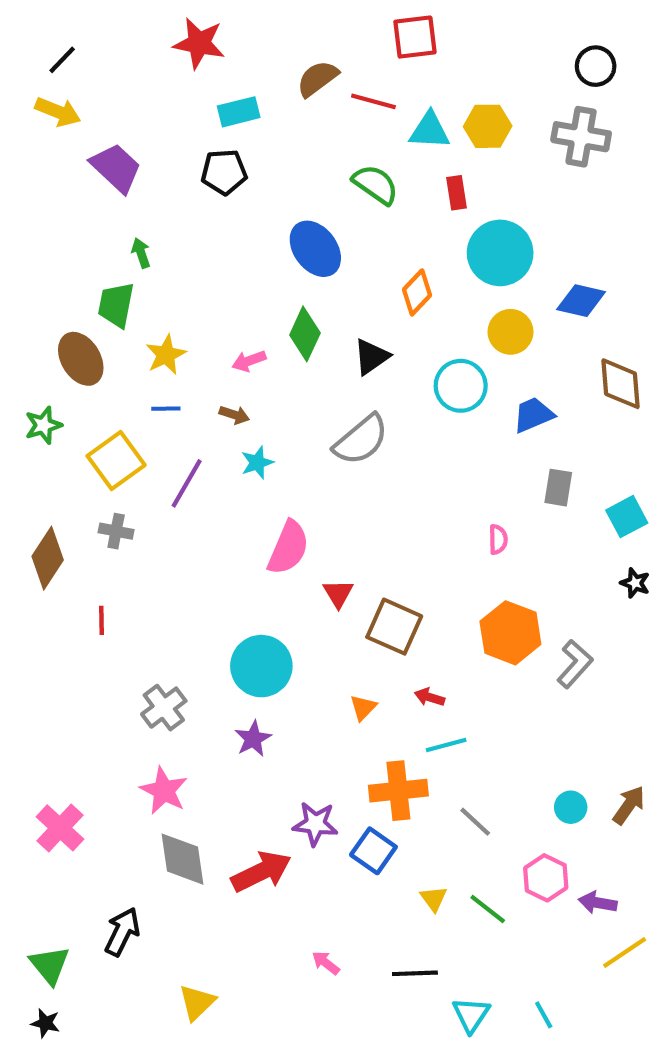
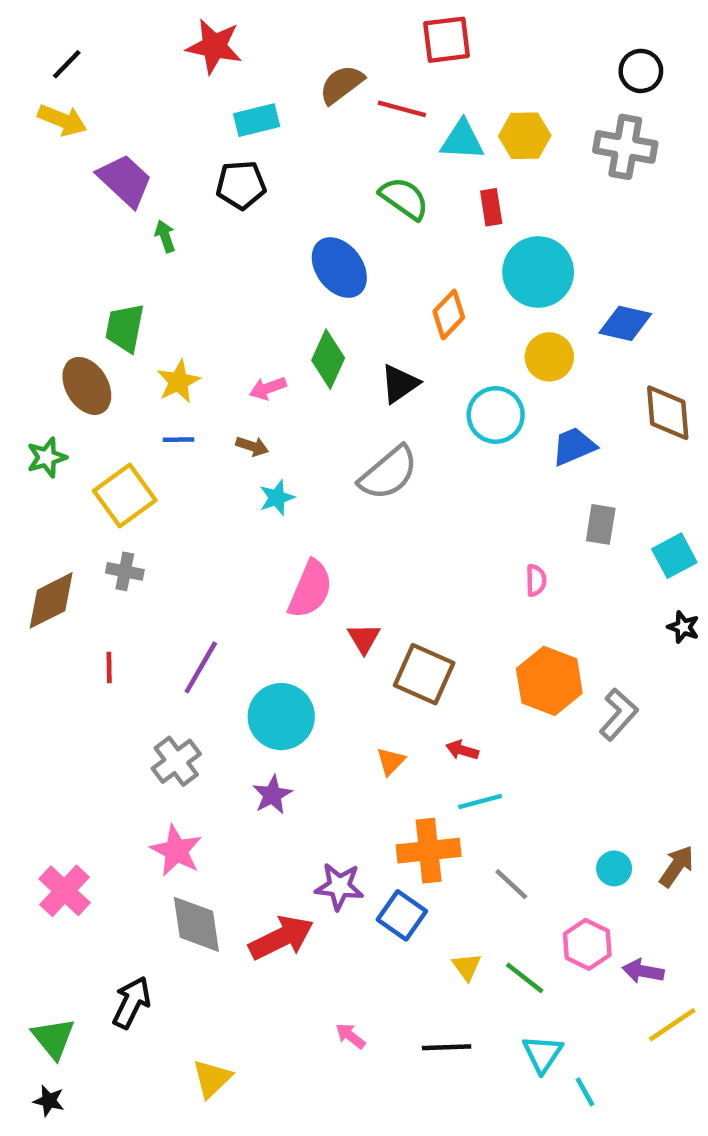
green arrow: (141, 253) -> (165, 236), moved
purple line: (187, 483) -> (201, 667), moved
brown diamond: (48, 558) -> (51, 600), turned 30
cyan triangle: (471, 1015) -> (543, 1054), moved

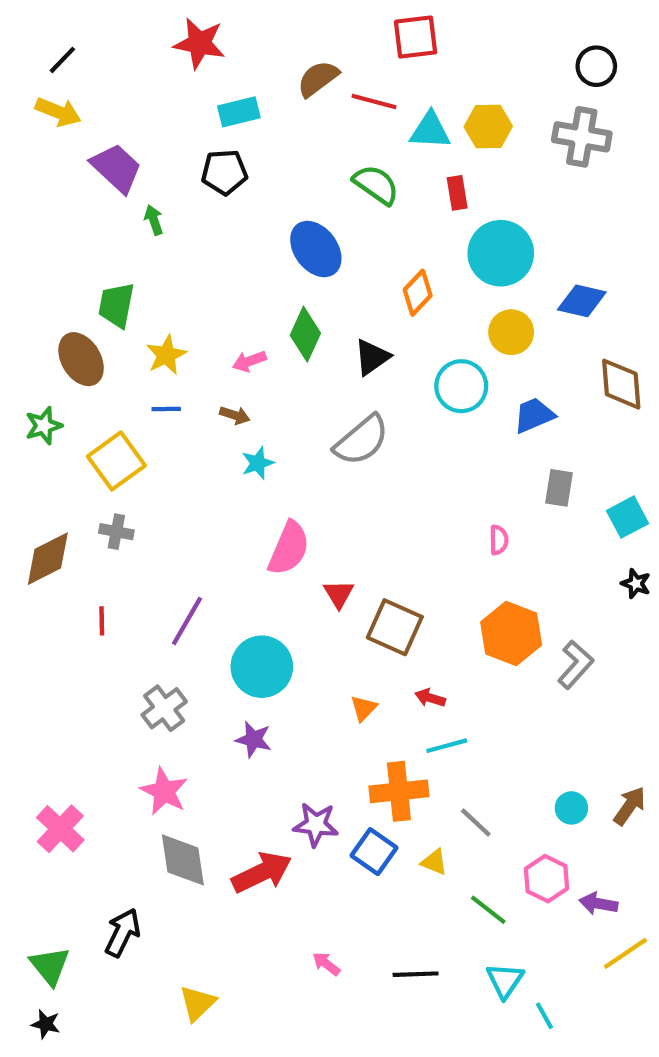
purple star: (272, 795) -> (253, 739), turned -30
yellow triangle: (467, 967) -> (434, 862), moved, turned -32

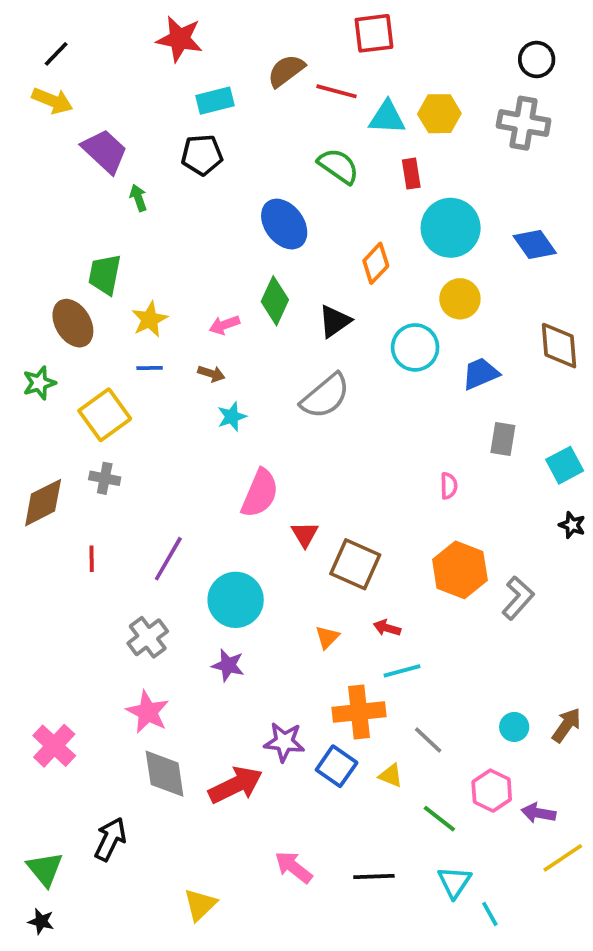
blue diamond: (582, 301) -> (535, 245), moved, turned 42
pink arrow: (326, 964) -> (294, 867), size x1.5
yellow triangle: (197, 1003) -> (200, 905), moved

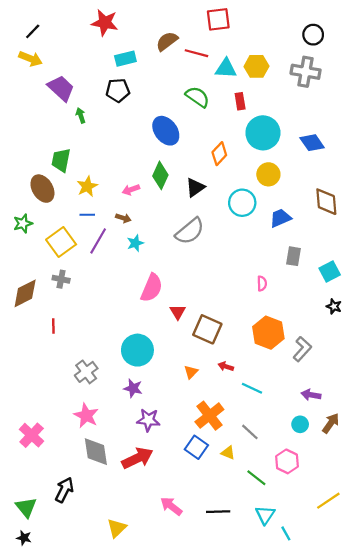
purple line: (168, 559) -> (98, 241), moved
cyan line: (402, 671) -> (252, 388), moved, turned 40
orange cross: (359, 712) -> (209, 416), turned -32
purple star: (284, 742) -> (148, 420), moved
purple arrow: (538, 813) -> (311, 395), moved

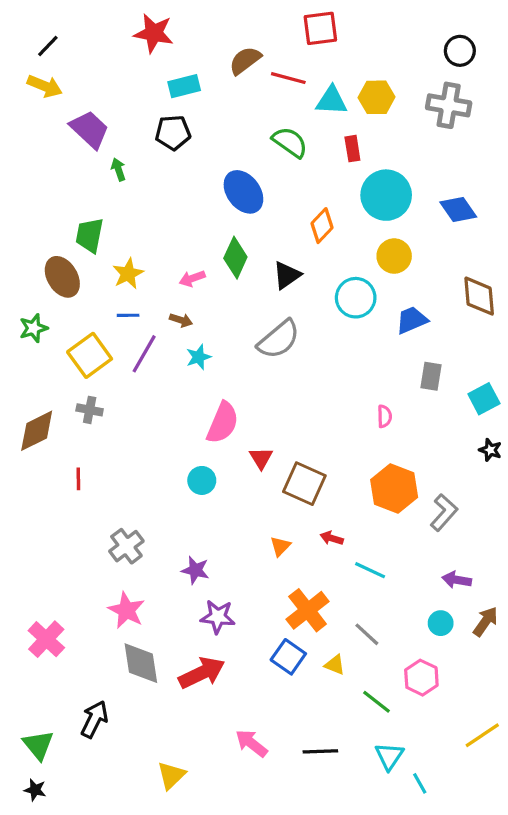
cyan circle: (137, 350) -> (202, 480), moved, size x0.6

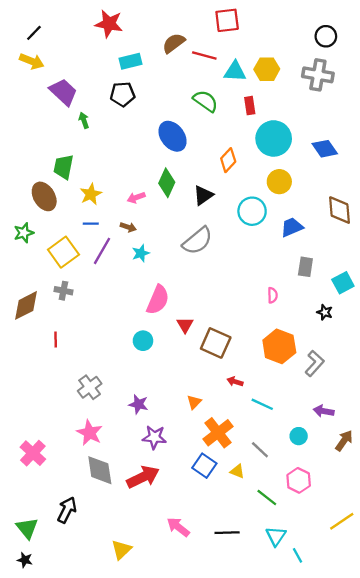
black star: (490, 450) -> (325, 312), moved
orange triangle: (280, 546) -> (194, 402), moved
cyan circle: (441, 623) -> (299, 436), moved

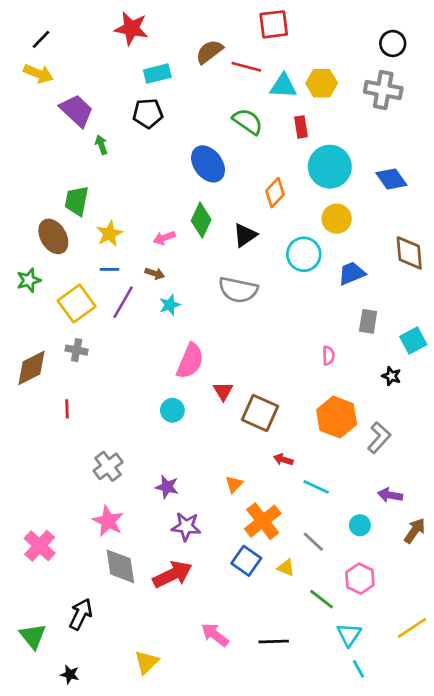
gray semicircle: (198, 241) -> (238, 290), turned 52
cyan triangle: (276, 536) -> (349, 635), moved
black star: (25, 560) -> (70, 674), moved

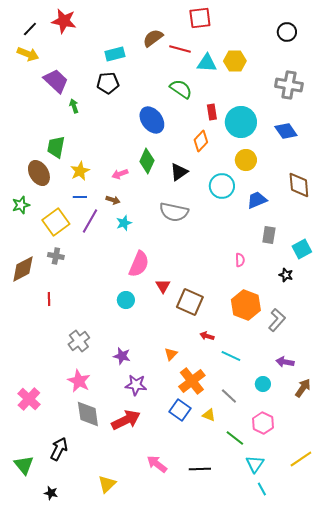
red star: (131, 28) -> (64, 21), moved
gray cross: (383, 90) -> (289, 85), moved
red rectangle: (301, 127) -> (212, 112), moved

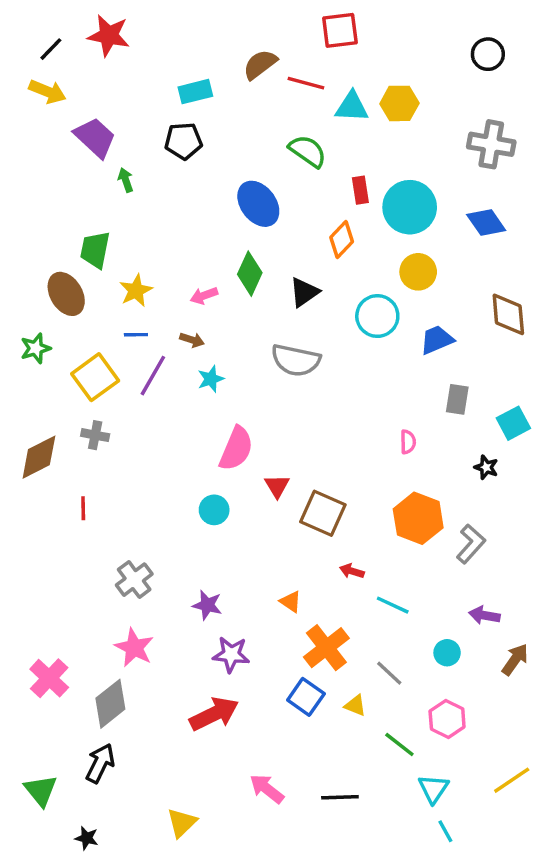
orange triangle: (171, 354) -> (291, 602), turned -40
gray diamond: (88, 414) -> (110, 704), moved, turned 60

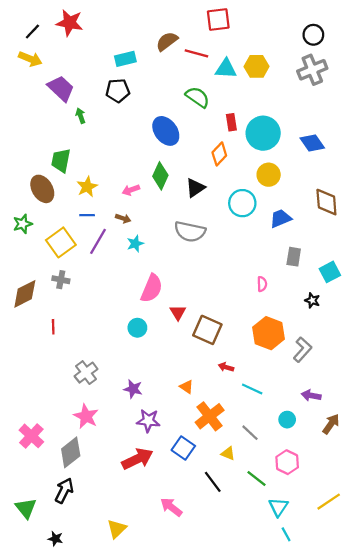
gray cross: (491, 144) -> (312, 70), moved, turned -32
blue square: (306, 697) -> (183, 448), moved
black line: (340, 797) -> (213, 482), moved, turned 55

